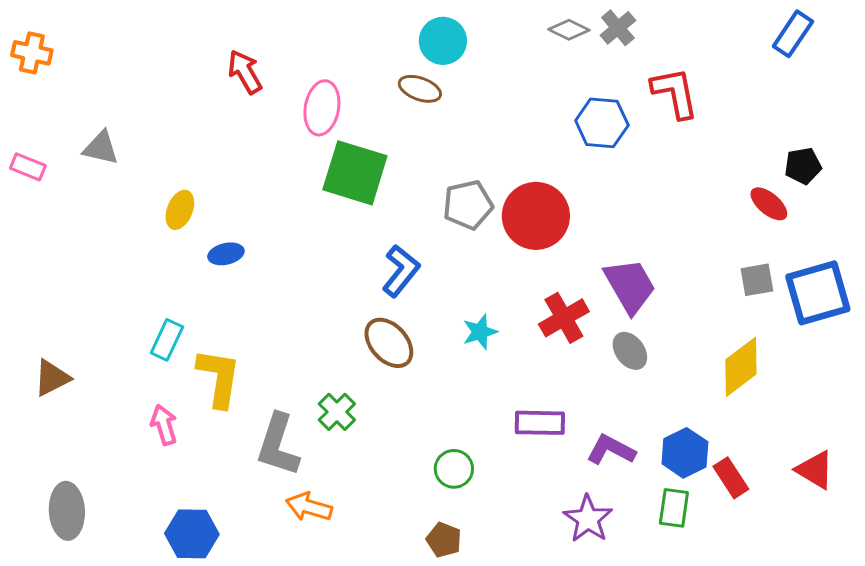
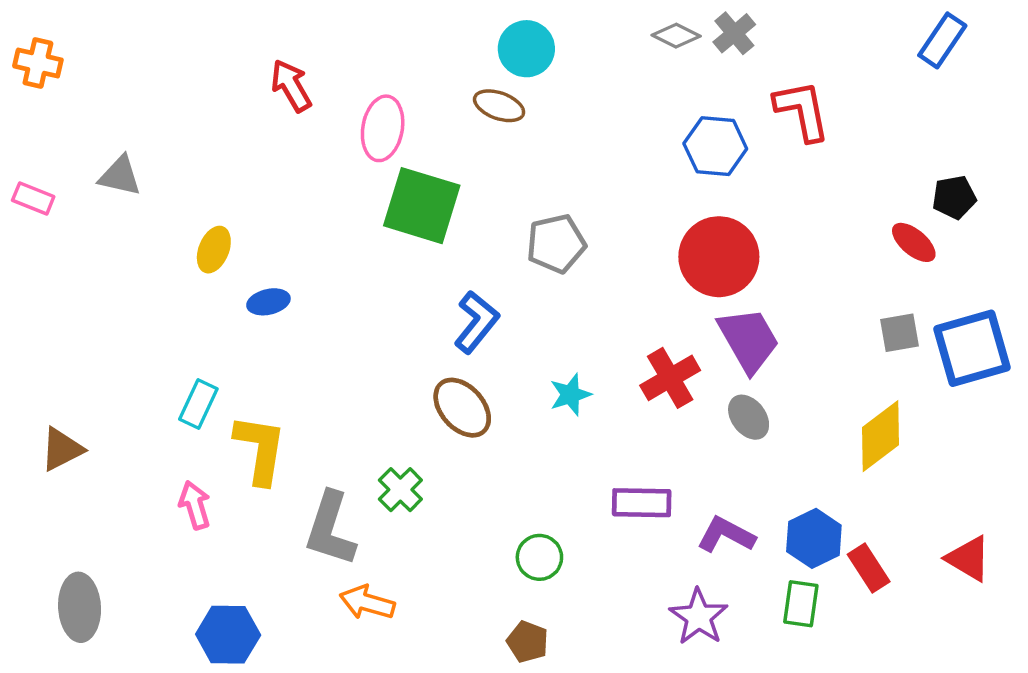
red circle: (536, 216) -> (719, 257), moved

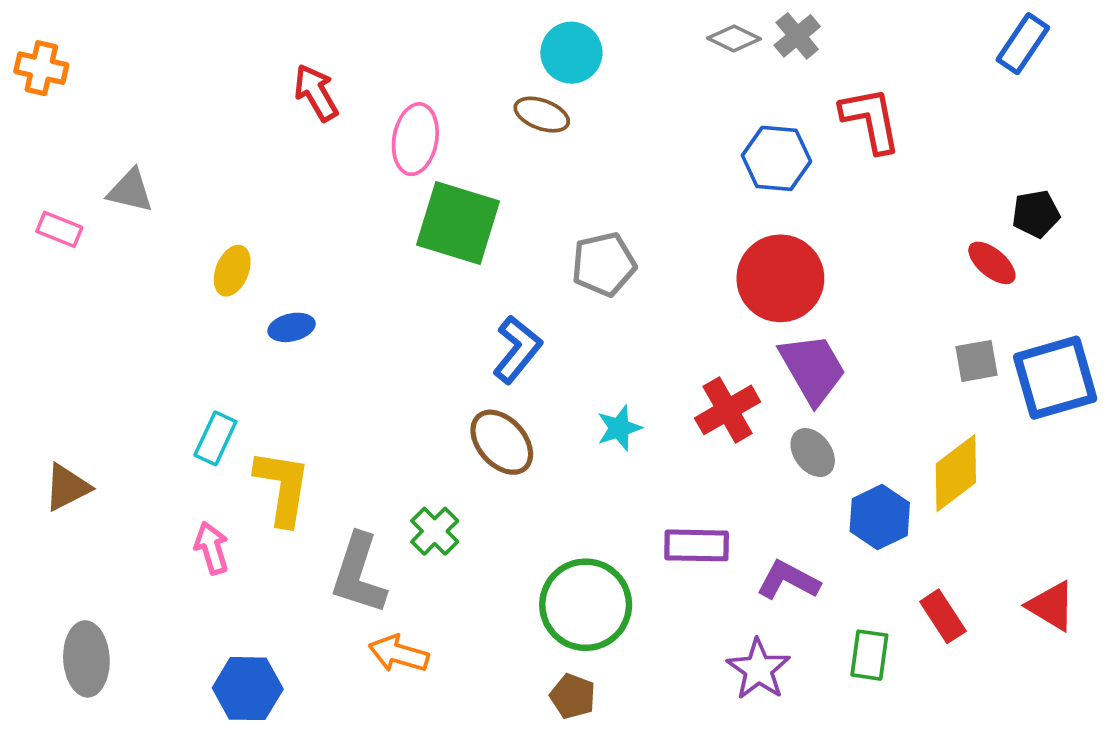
pink rectangle: (33, 198) -> (59, 229), moved
blue hexagon: (814, 538) -> (880, 517), moved
green circle: (539, 557) -> (586, 605), size x1.8

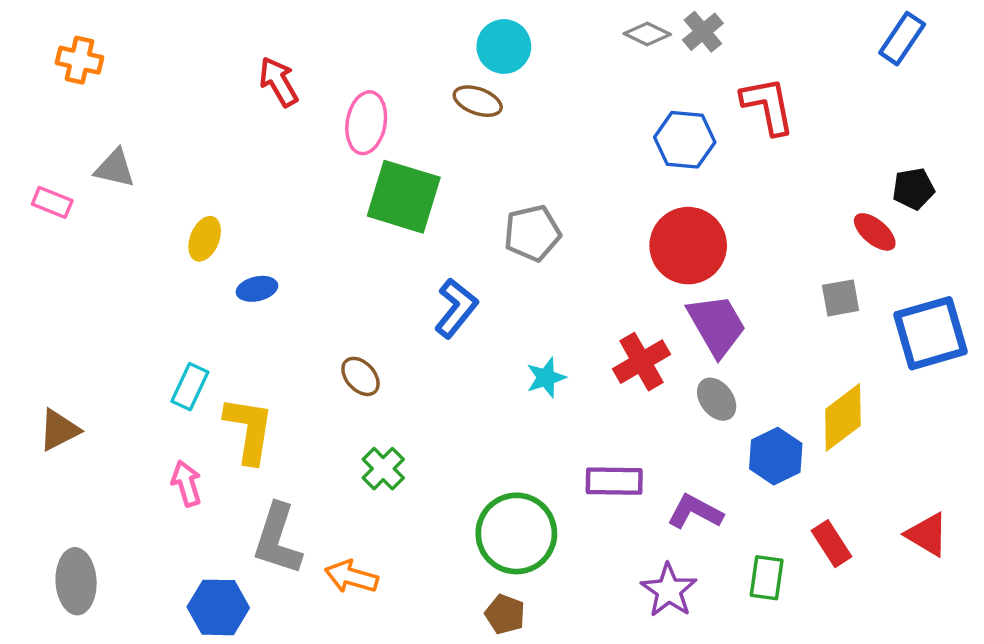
orange cross: (41, 68) -> (79, 60), moved
gray square: (976, 361) -> (841, 298), moved
brown ellipse: (502, 442) -> (360, 376), moved, size x0.7
gray L-shape: (359, 574) -> (277, 539), moved

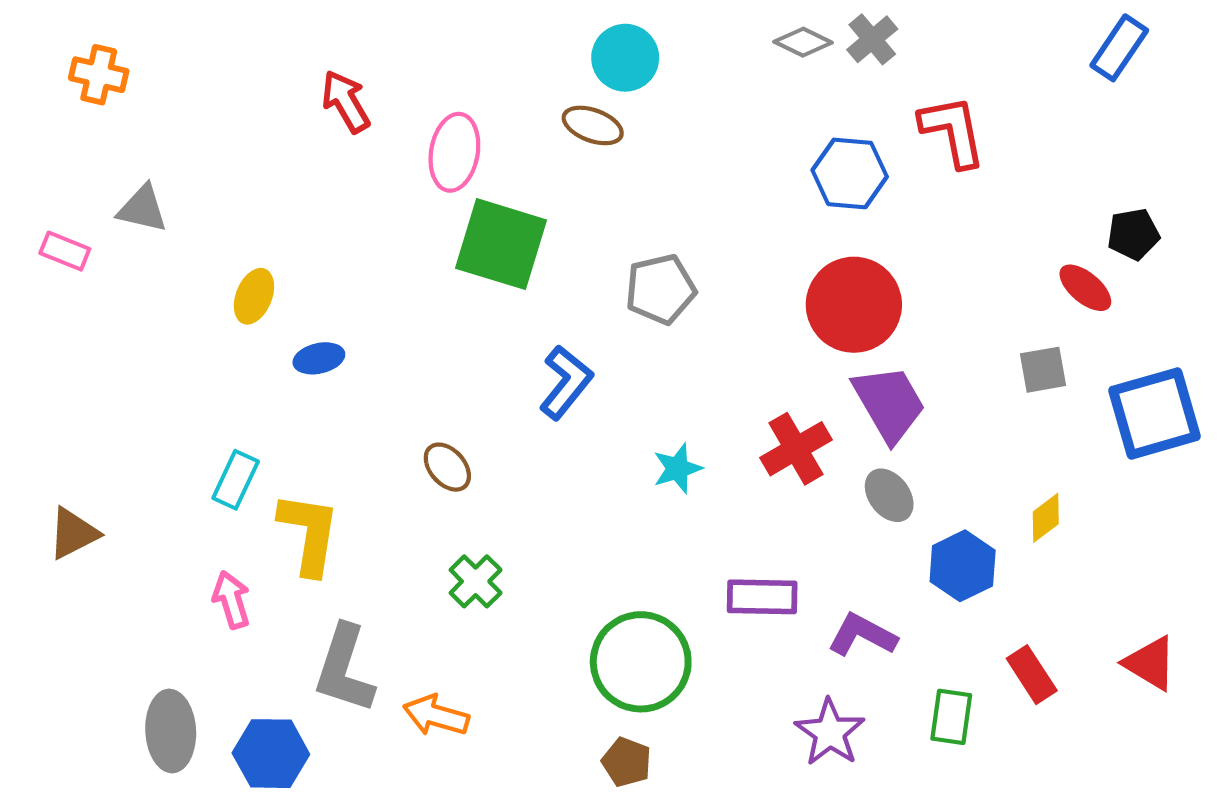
yellow diamond: (843, 417) -> (1046, 518), size x0.6
gray ellipse: (76, 581) -> (171, 731), moved

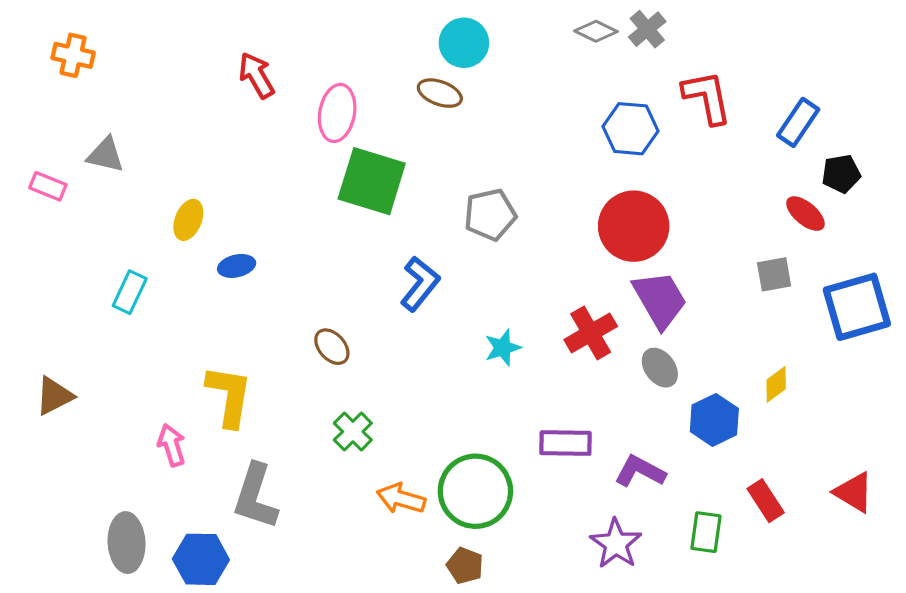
blue rectangle: (1119, 48) -> (798, 122), moved
cyan rectangle: (236, 480) -> (130, 292), moved
orange arrow: (436, 715) -> (401, 499), moved

